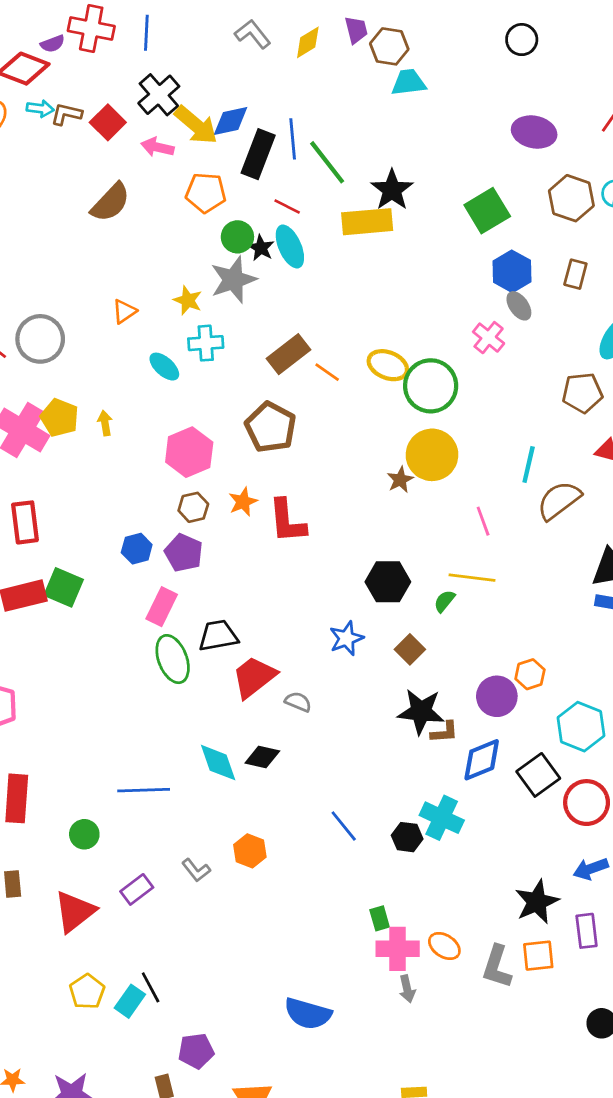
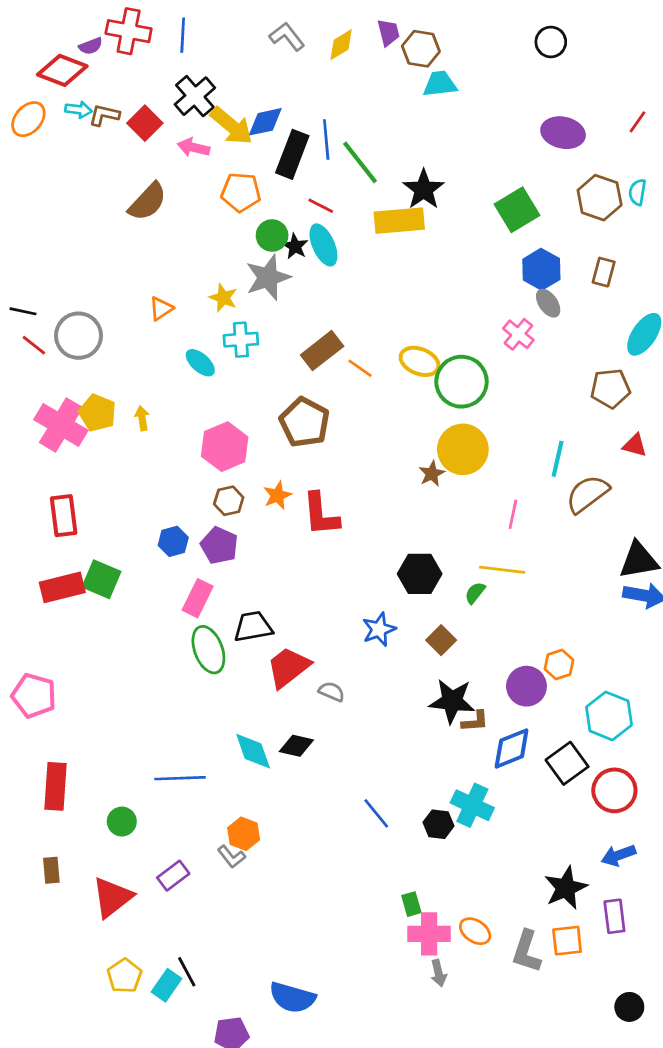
pink line: (483, 521) -> (513, 514), turned 32
orange hexagon: (250, 851) -> (244, 834), moved
blue semicircle: (308, 1014) -> (292, 997), moved

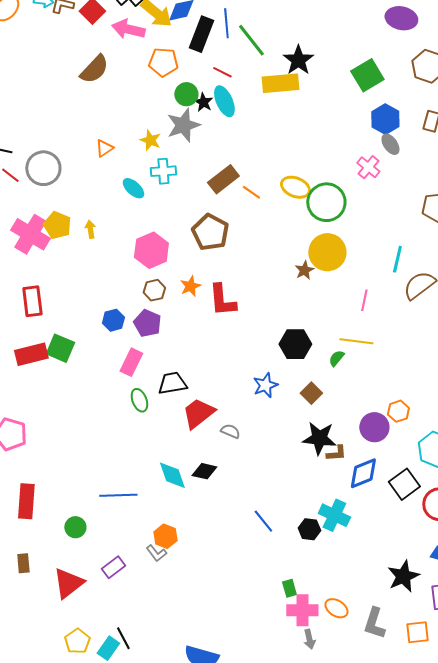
pink arrow: (194, 148) -> (128, 29), size x1.4
green ellipse: (208, 650) -> (139, 400), size x0.7
orange square: (567, 941) -> (417, 632), moved

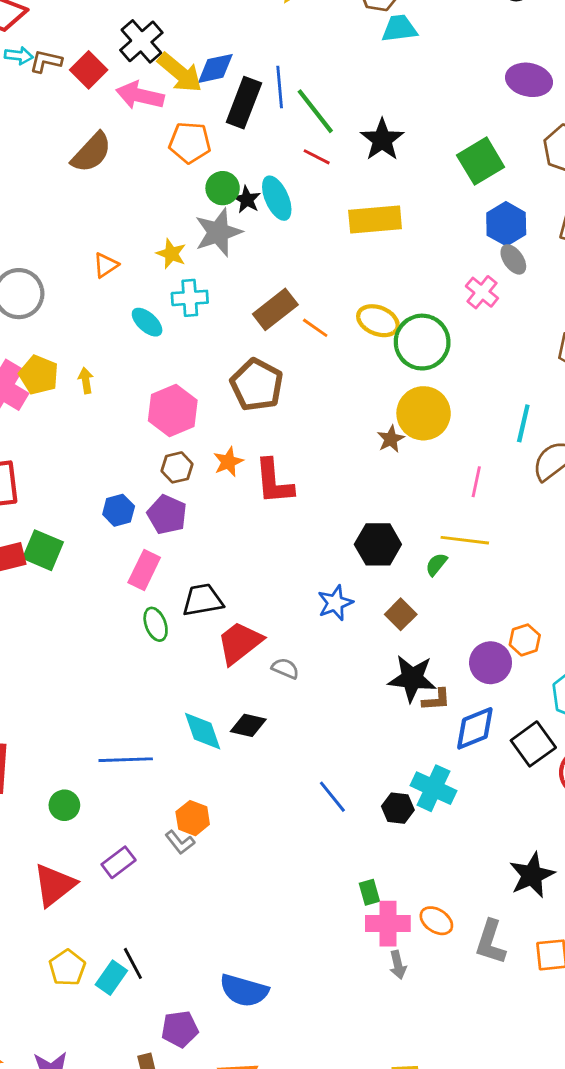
red line: (222, 72) -> (317, 157), moved
yellow rectangle: (280, 83) -> (375, 220), moved

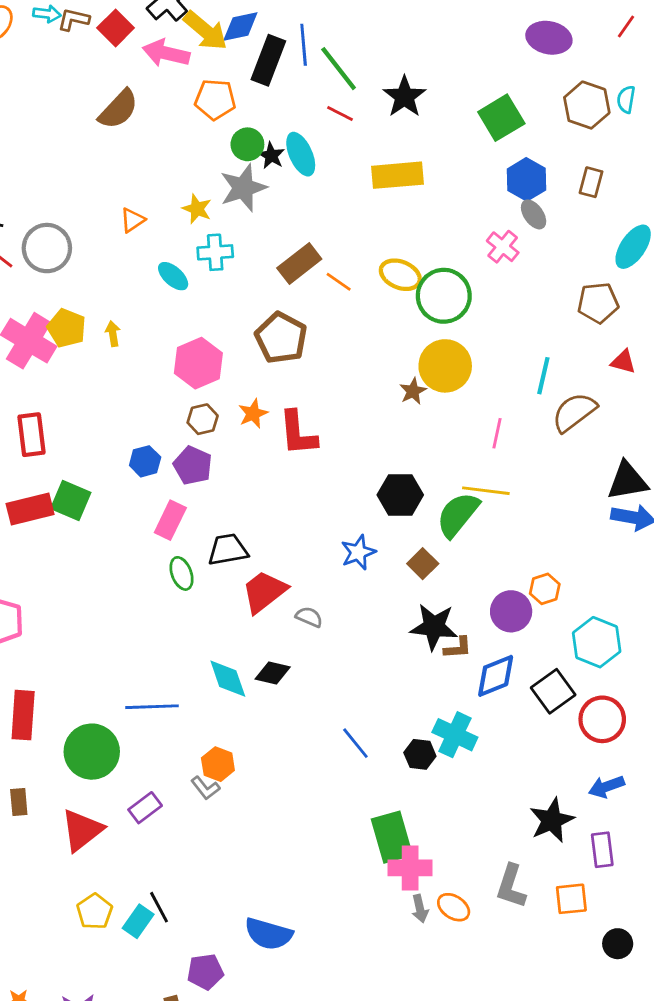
green semicircle: (436, 564) -> (458, 515), size x2.0
green circle: (64, 805) -> (92, 752), size x1.8
green rectangle: (369, 892) -> (392, 837), size x2.0
orange ellipse: (436, 921) -> (454, 907), moved

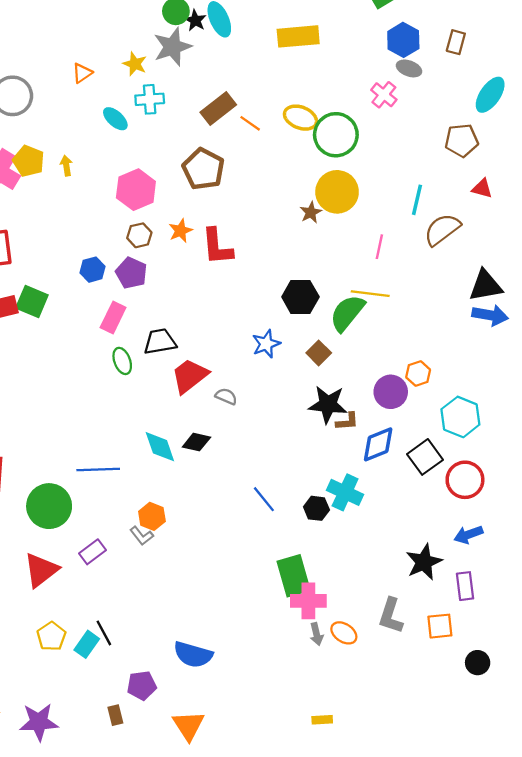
gray ellipse: (534, 214) -> (409, 68), turned -35

